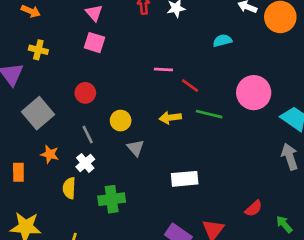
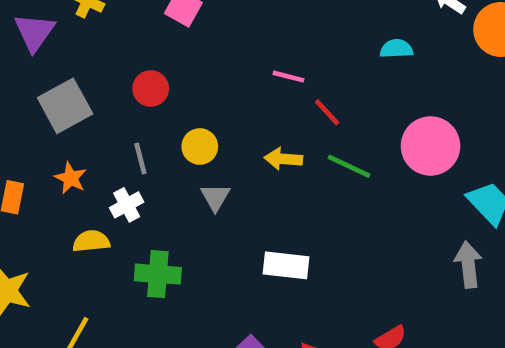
yellow semicircle: (69, 188) -> (91, 241), turned 70

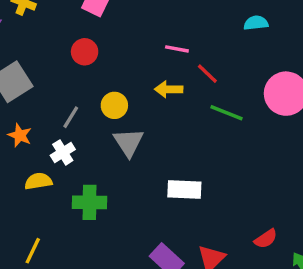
red circle: (151, 89) -> (85, 52), moved
gray line: (140, 158) -> (71, 117), turned 50
yellow arrow: (283, 159) -> (169, 89), moved
gray triangle: (215, 197) -> (128, 142), size x1.4

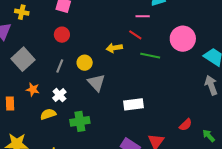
pink line: (177, 49) -> (143, 16), moved
gray line: (71, 117) -> (60, 66), moved

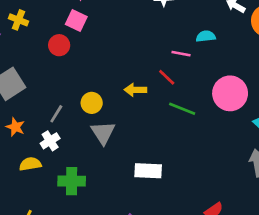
red circle: (62, 35) -> (59, 45), moved
gray line: (60, 66) -> (56, 114), moved

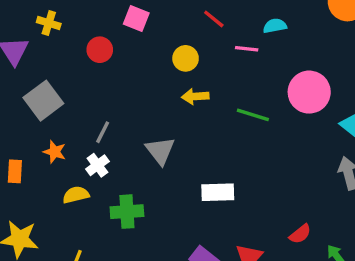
pink square: (76, 20) -> (136, 19), moved
red line: (167, 77) -> (214, 19), moved
yellow circle: (92, 103) -> (186, 58), moved

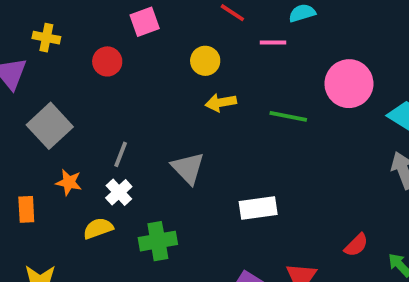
pink square: (136, 19) -> (145, 22), turned -35

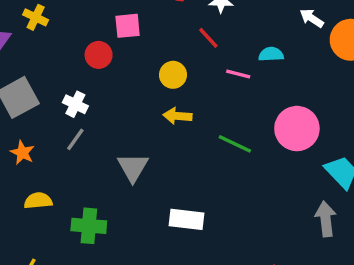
red circle: (107, 61) -> (99, 55), moved
white cross: (119, 192) -> (75, 104), moved, turned -35

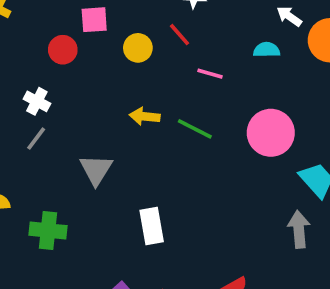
cyan semicircle: (271, 54) -> (267, 50), moved
yellow circle: (173, 75) -> (138, 48), moved
green line: (235, 144) -> (195, 129), moved
white rectangle: (187, 219) -> (152, 226), turned 72

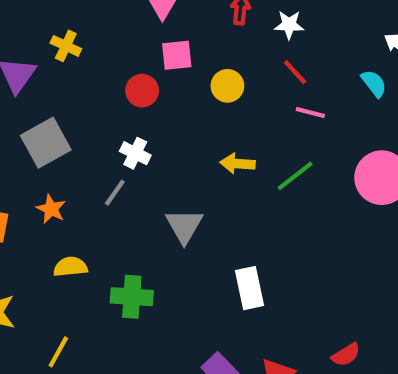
red line: (179, 35) -> (295, 72), moved
cyan semicircle: (267, 50) -> (374, 83), turned 55
white cross: (37, 101) -> (135, 153), moved
green line: (195, 129) -> (295, 176), turned -63

